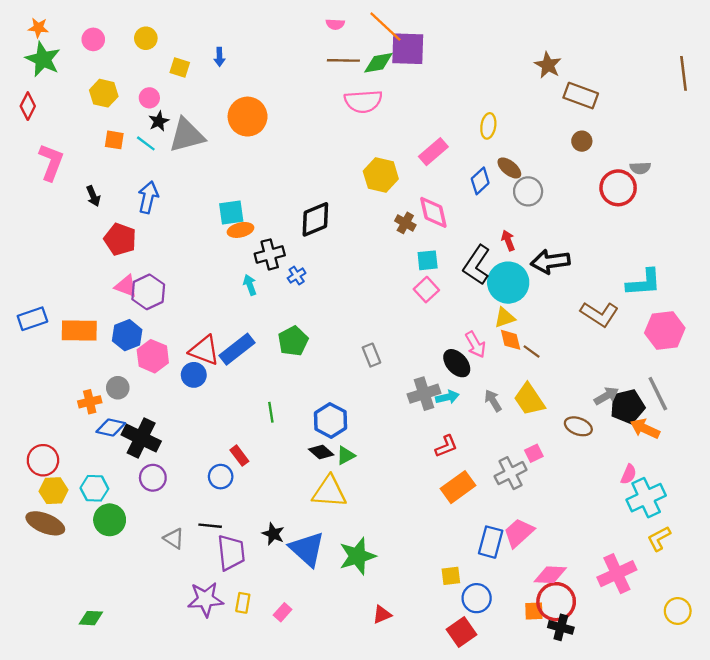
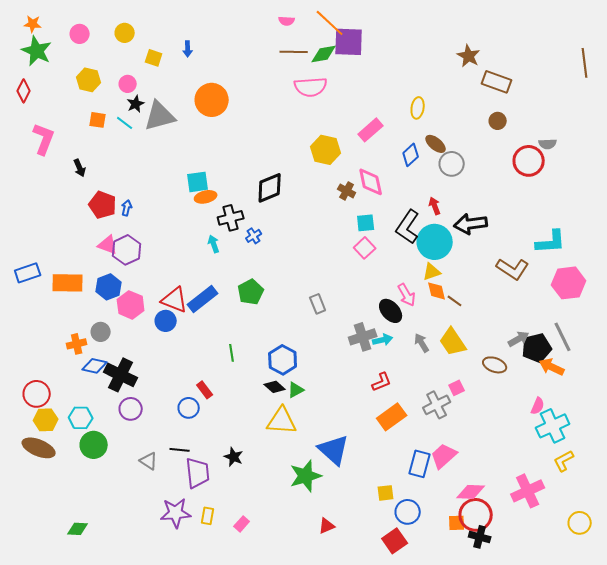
blue arrow: (148, 197) -> (127, 208), moved, size x0.6
blue triangle: (307, 549) -> (334, 450), moved

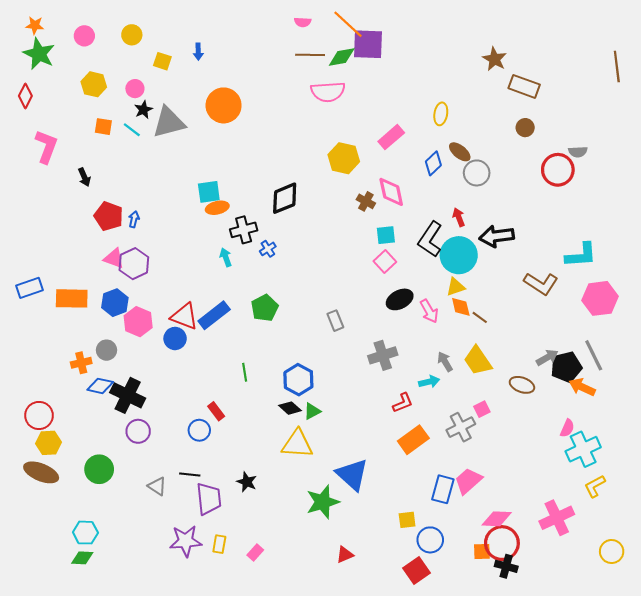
black ellipse: (391, 311) -> (400, 299), moved, turned -75
cyan arrow: (383, 340) -> (429, 382), moved
cyan hexagon: (81, 418) -> (85, 533), moved

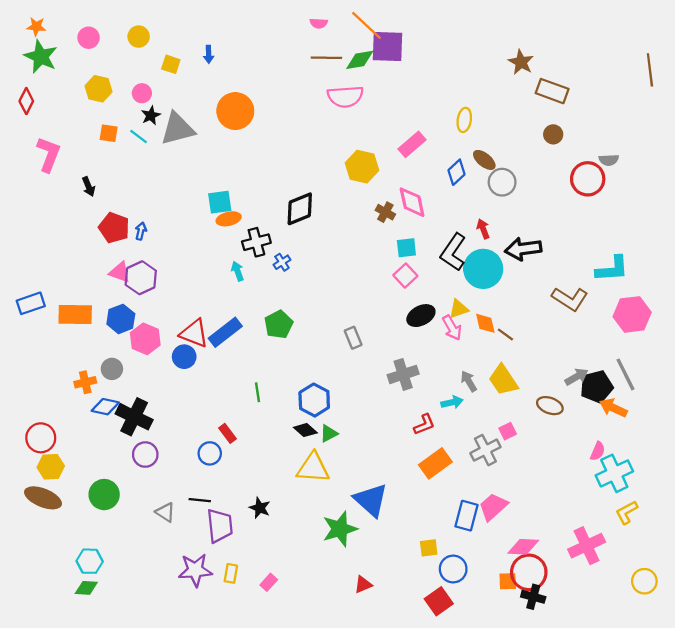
yellow triangle: (456, 287) -> (459, 309), moved

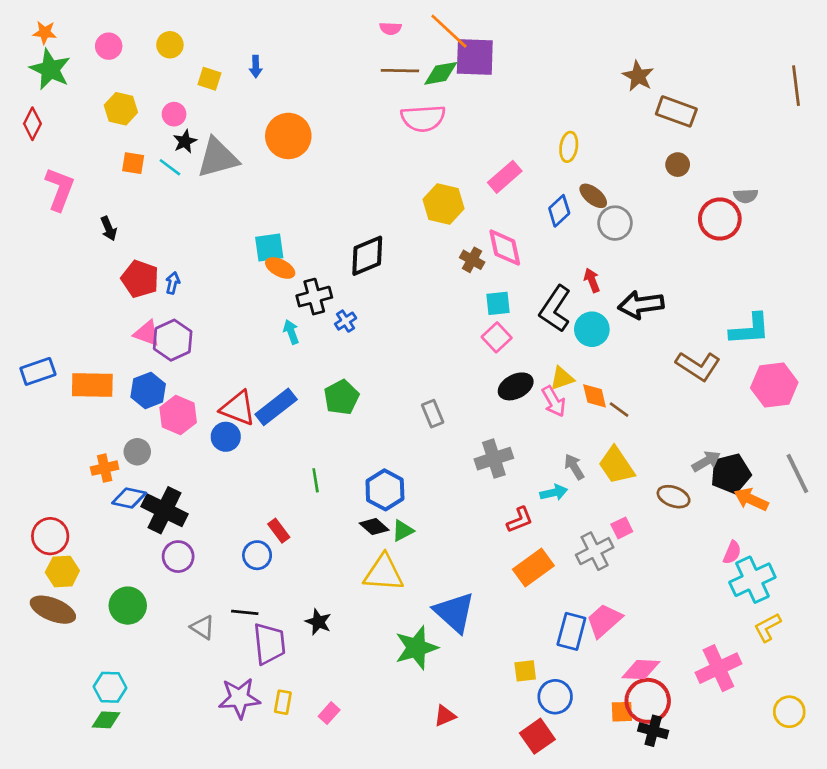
orange ellipse: (229, 219) -> (280, 268), turned 40
cyan circle: (483, 269) -> (592, 329), size x0.7
gray line: (625, 374) -> (797, 474), moved

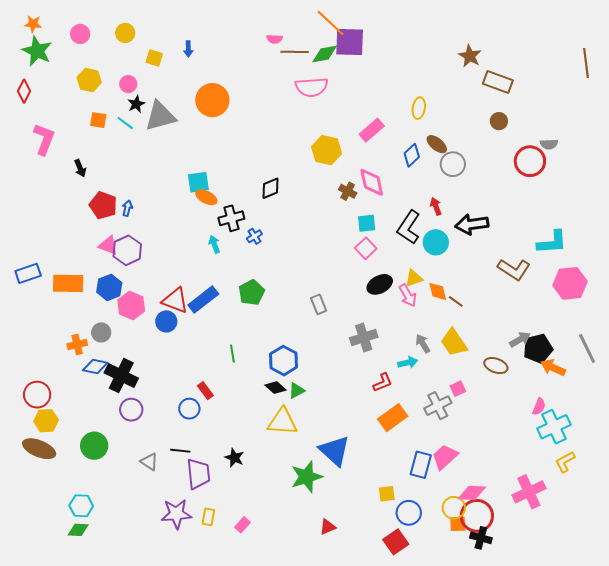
pink semicircle: (390, 28) -> (274, 39), moved
black diamond: (367, 256) -> (270, 188), size x0.7
yellow circle: (789, 712) -> (454, 508), moved

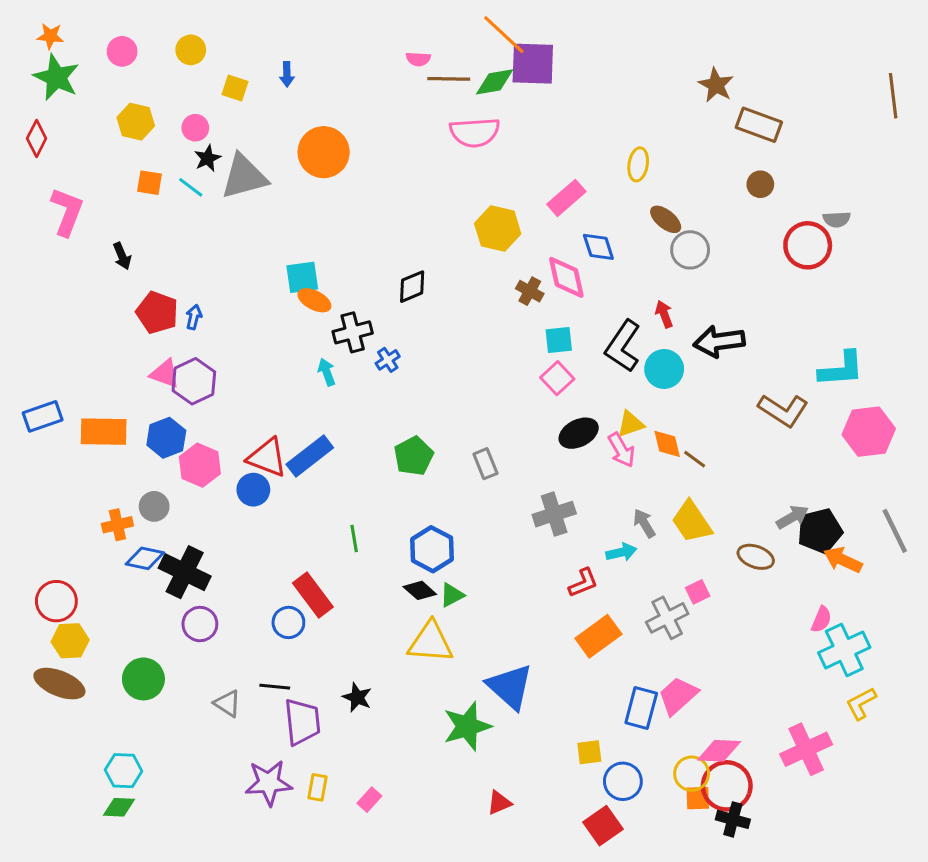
blue diamond: (412, 155) -> (598, 247), moved, turned -65
green pentagon: (251, 292) -> (414, 456), moved
red rectangle: (205, 391) -> (313, 595), size x1.6

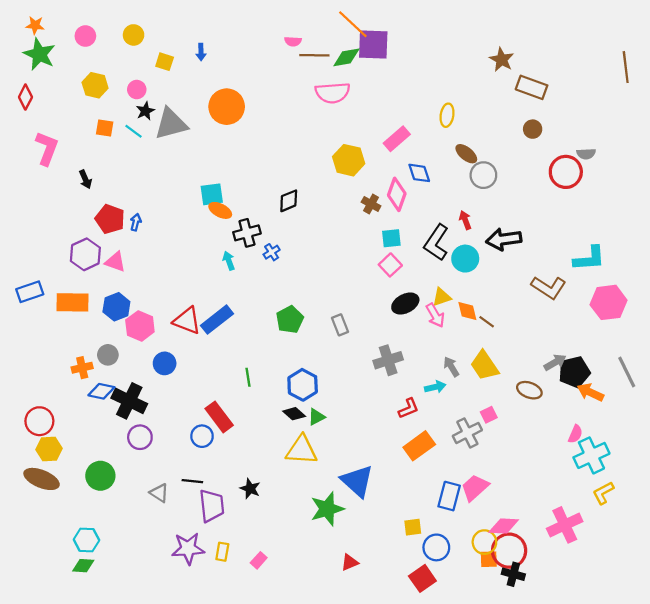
pink diamond: (566, 277) -> (397, 194), turned 32
purple hexagon: (194, 381) -> (85, 254), moved
blue circle: (253, 490) -> (165, 363), moved

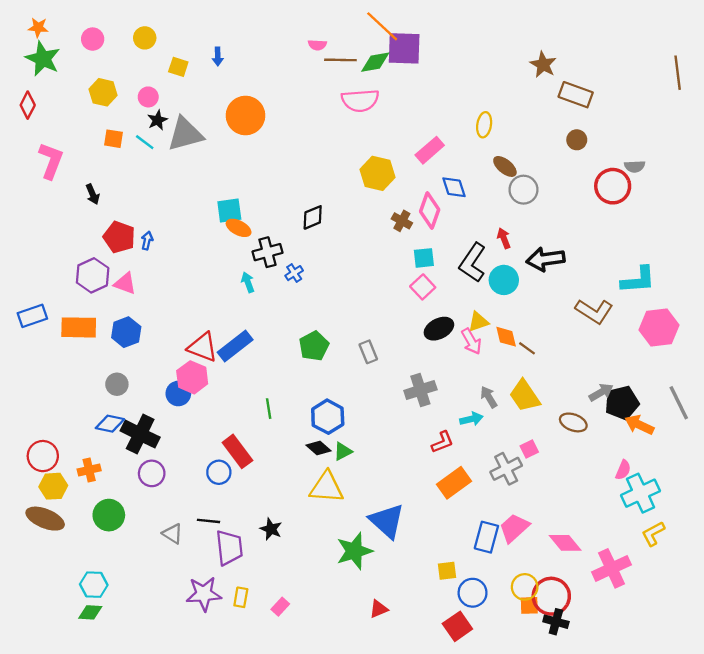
pink hexagon: (140, 326) -> (192, 377), moved
orange cross: (82, 368) -> (89, 470), moved
pink diamond: (504, 526) -> (565, 543), moved, turned 48

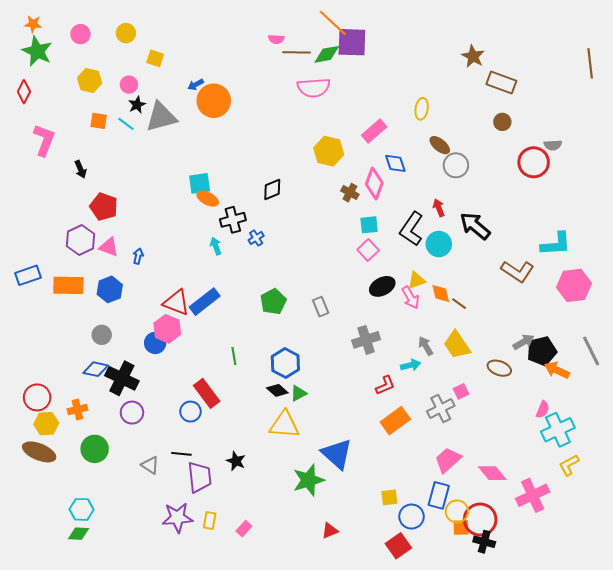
blue arrow: (218, 56) -> (196, 85), moved, turned 63
blue arrow: (147, 241) -> (138, 256), moved
black arrow: (545, 259) -> (475, 226), turned 48
blue rectangle: (486, 537) -> (439, 495), moved

